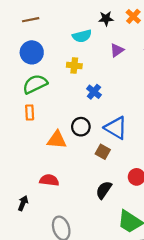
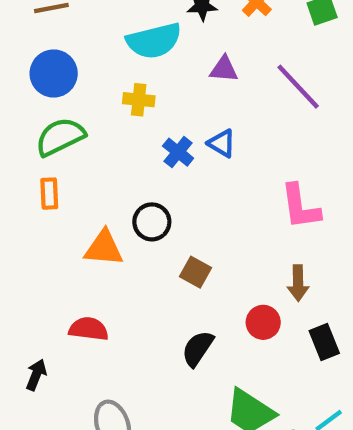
cyan semicircle: (82, 36) -> (154, 41), size x1.4
purple triangle: (117, 50) -> (224, 69), turned 40
blue triangle: (116, 128) -> (222, 143), moved, size x0.6

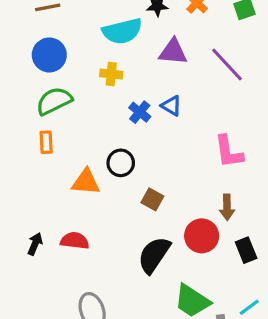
purple triangle: (224, 69) -> (173, 52), size x1.4
red circle: (263, 322) -> (202, 236), size x1.4
black semicircle: (198, 349) -> (154, 255), size x1.4
black arrow: (36, 375) -> (35, 244), moved

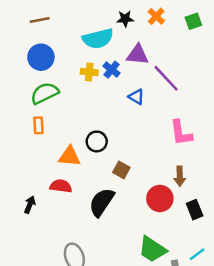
purple line: (227, 64) -> (166, 78), moved
blue cross: (140, 112) -> (112, 70), moved
red semicircle: (75, 241) -> (61, 186), moved
black semicircle: (154, 255) -> (102, 202), moved

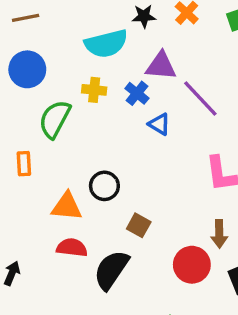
blue cross: (112, 70) -> (137, 93), moved
green semicircle: (45, 93) -> (55, 119), moved, turned -36
red semicircle: (61, 186) -> (72, 248), moved

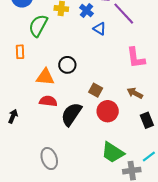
brown square: (139, 225) -> (96, 90), moved
brown arrow: (219, 234) -> (135, 93), turned 119
red circle: (192, 265) -> (108, 111), moved

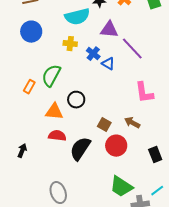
blue cross: (86, 11) -> (93, 54), moved
green semicircle: (38, 26) -> (51, 76), moved
orange rectangle: (20, 52) -> (29, 87), turned 32
brown arrow: (135, 93) -> (132, 123), moved

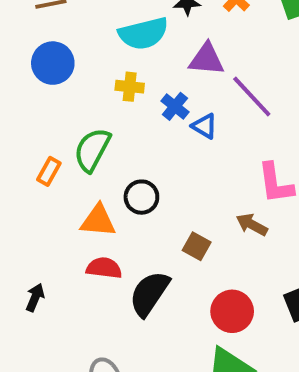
brown arrow: (132, 123) -> (252, 225), moved
red circle: (116, 146) -> (232, 311), moved

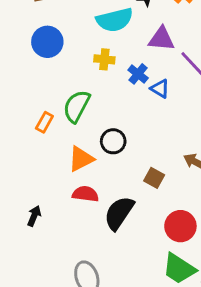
orange triangle: (98, 221) -> (81, 159), turned -32

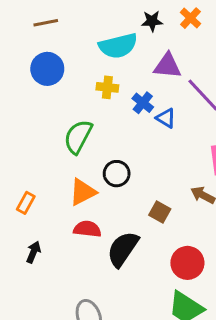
orange rectangle: (44, 122) -> (26, 203), moved

